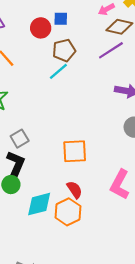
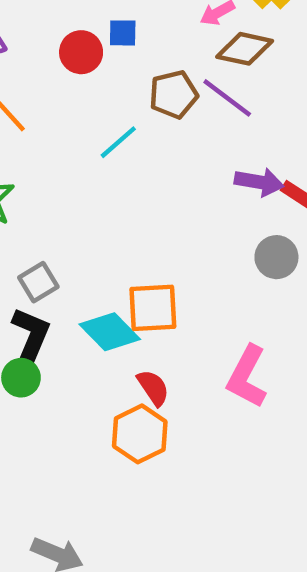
brown pentagon: (64, 50) -> (174, 94), moved
purple line: (111, 50) -> (227, 98), turned 70
cyan diamond: (39, 204) -> (110, 332), moved, turned 60

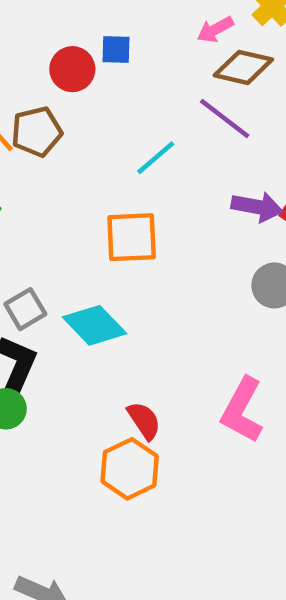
brown pentagon: (174, 94) -> (37, 132), moved
cyan line: (118, 142) -> (156, 158), moved
orange square: (153, 308) -> (132, 237), moved
cyan diamond: (110, 332) -> (95, 325), moved

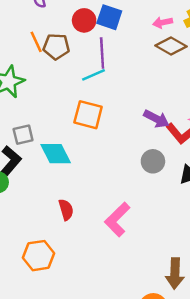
blue square: (116, 50) -> (109, 17), size x1.5
purple line: (225, 119) -> (102, 53), moved, turned 32
cyan line: (156, 158) -> (93, 75), moved
orange hexagon: (130, 469) -> (39, 256), moved

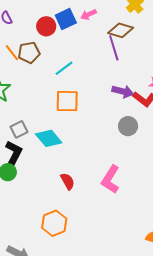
blue square: (109, 17) -> (66, 19), turned -30
pink arrow: (163, 22) -> (89, 14), moved
purple line: (102, 53) -> (114, 48), moved

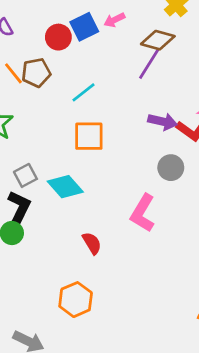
purple line: (114, 48) -> (149, 64), turned 50
pink L-shape: (111, 179) -> (143, 213), moved

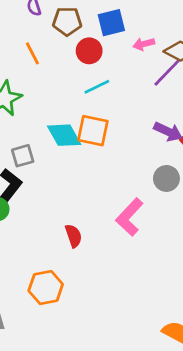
pink arrow: (114, 20) -> (144, 44), moved
red circle: (58, 37) -> (89, 51), moved
brown pentagon: (36, 73) -> (67, 21), moved
cyan diamond: (65, 187) -> (64, 135), moved

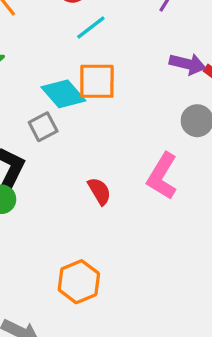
gray square: (23, 156) -> (43, 127), moved
red semicircle: (73, 236) -> (99, 191), moved

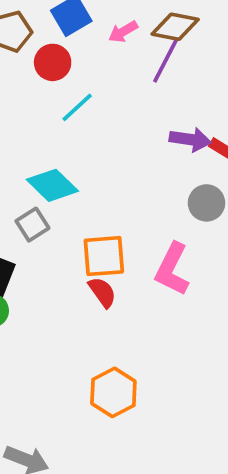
orange square: (97, 81) -> (104, 256), moved
orange hexagon: (79, 282) -> (113, 392), moved

